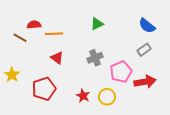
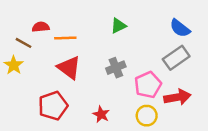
gray rectangle: (144, 50) -> (176, 58), size x1.5
red triangle: (57, 58) -> (69, 68), size x1.5
yellow star: (12, 75) -> (14, 65), moved
yellow circle: (107, 97) -> (147, 116), moved

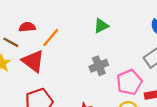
orange line: (65, 38) -> (51, 38), turned -48
red triangle: (69, 68) -> (33, 61), moved

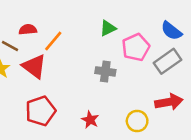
gray cross: (99, 66) -> (105, 71), turned 30
pink pentagon: (129, 82) -> (136, 47), moved

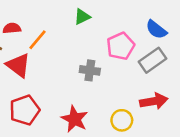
green triangle: (108, 28) -> (82, 17), moved
red star: (90, 120) -> (75, 119), size x1.5

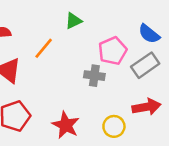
orange line: (37, 40) -> (44, 48), moved
gray cross: (90, 70) -> (94, 76), moved

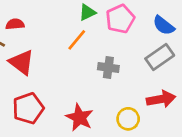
orange line: (44, 48) -> (77, 40), moved
pink pentagon: (113, 51) -> (120, 19), moved

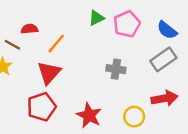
orange line: (77, 40) -> (56, 44), moved
red triangle: (22, 62) -> (49, 73), moved, turned 35

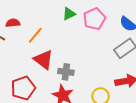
gray cross: (116, 69) -> (66, 72), moved
red triangle: (49, 73) -> (43, 60), moved, turned -35

